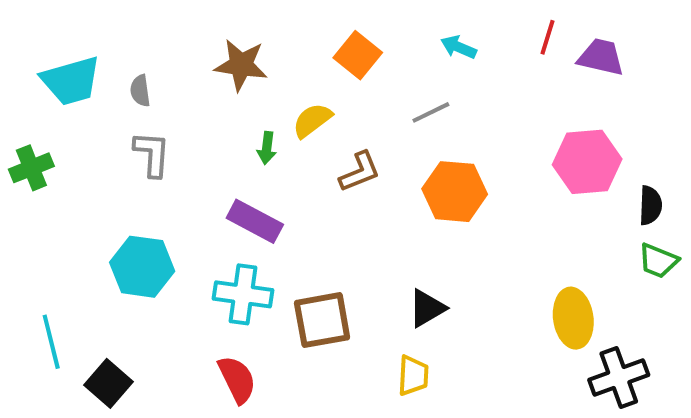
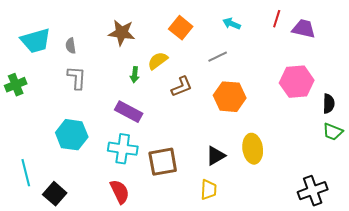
yellow ellipse: (573, 318) -> (253, 149), moved

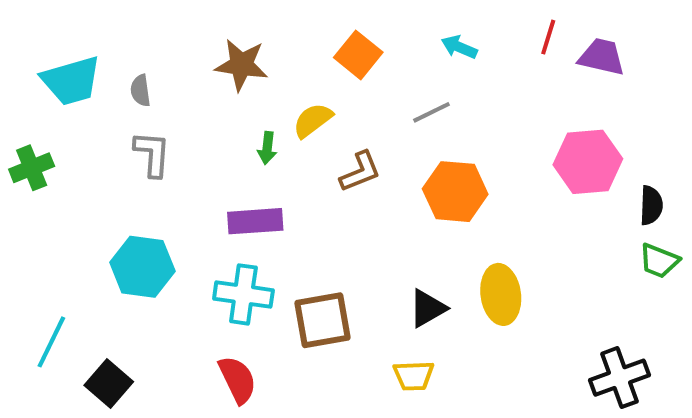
purple rectangle: (129, 112) -> (255, 221), turned -32
cyan line: (26, 173) -> (51, 342), turned 40
yellow trapezoid: (209, 190) -> (414, 376), turned 85

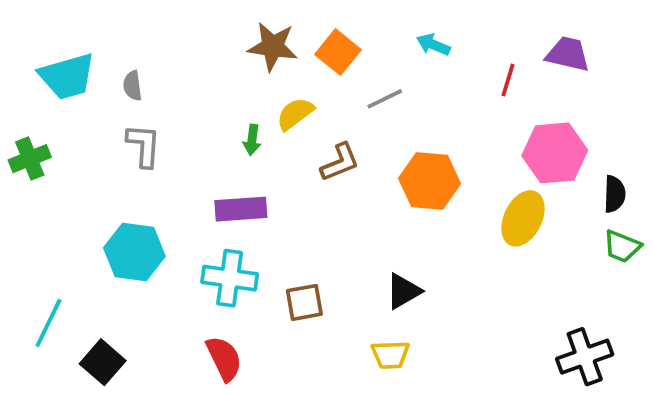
red line: (548, 37) -> (508, 80), moved
brown star: (241, 65) -> (273, 46), moved
gray line: (431, 112) -> (385, 99), moved
yellow ellipse: (501, 294) -> (523, 218), moved, turned 34
brown square: (323, 320) -> (304, 302), size x0.7

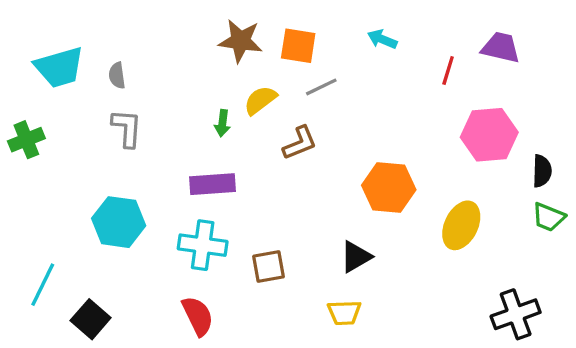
orange square: (338, 52) -> (298, 46), turned -30
gray line: (385, 99) -> (321, 87), moved
orange hexagon: (430, 181) -> (389, 187), moved
yellow ellipse: (523, 218) -> (461, 225), moved

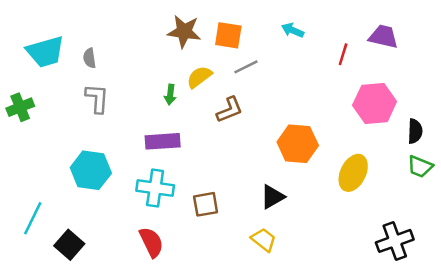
yellow trapezoid: (344, 313) -> (264, 240), turned -140

